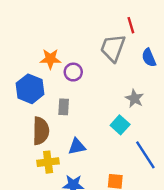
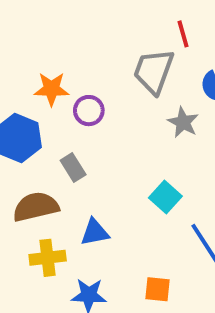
gray star: (134, 98) -> (183, 122), moved
gray rectangle: (64, 107) -> (73, 167), turned -35
brown semicircle: (41, 131) -> (36, 207), turned -104

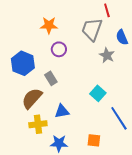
orange star: (51, 89) -> (49, 25), moved
brown semicircle: (36, 207) -> (32, 98), turned -35

